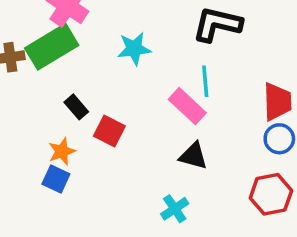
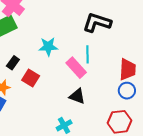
cyan star: (134, 49) -> (48, 47), moved
black rectangle: (76, 107) -> (13, 63), turned 72

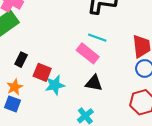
cyan star: (48, 47) -> (55, 85), moved
cyan line: (87, 54) -> (97, 38), turned -60

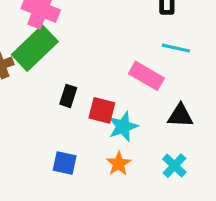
pink rectangle: (88, 53) -> (146, 76), moved
orange star: (15, 87) -> (119, 164), moved

